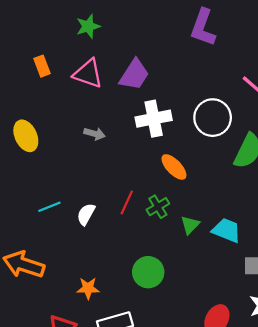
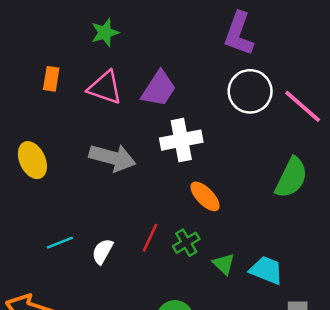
orange rectangle: (42, 66) -> (51, 79), turned 30
white circle: (213, 118) -> (250, 91), moved
gray arrow: (95, 134) -> (112, 158), size x1.8
green triangle: (190, 225) -> (224, 264), turned -30

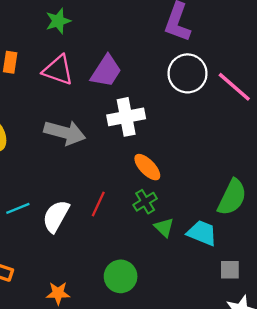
green semicircle: (291, 178) -> (232, 197), moved
green cross: (186, 243) -> (145, 202), moved
white semicircle: (102, 251) -> (56, 216), size x1.4

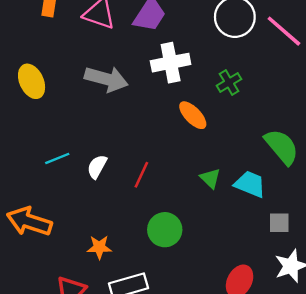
green semicircle: (232, 197) -> (282, 147), turned -66
green cross: (145, 202) -> (229, 82), moved
red line: (98, 204) -> (141, 175), moved
white semicircle: (56, 216) -> (97, 167), size x0.7

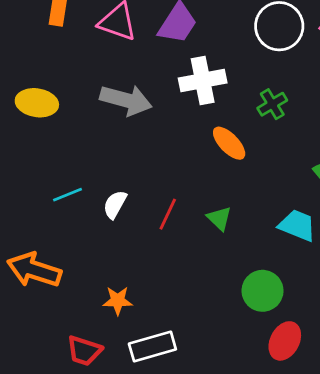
yellow ellipse: (32, 81) -> (37, 103), turned -56
green triangle: (210, 178) -> (219, 218), moved
green circle: (165, 230) -> (263, 291), moved

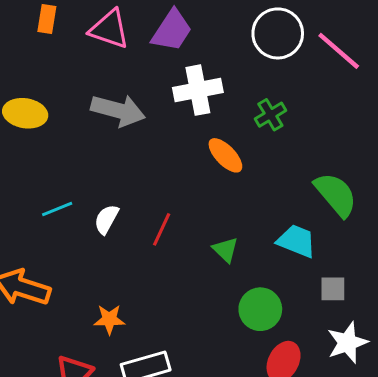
green triangle: (219, 218) -> (225, 250), moved

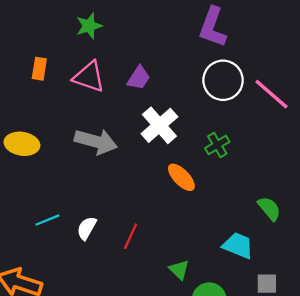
purple trapezoid: (172, 31) -> (139, 78), size x0.7
white cross: (198, 90) -> (159, 125), turned -30
green semicircle: (336, 195) -> (269, 209), size x0.7
green triangle: (225, 250) -> (179, 270), moved

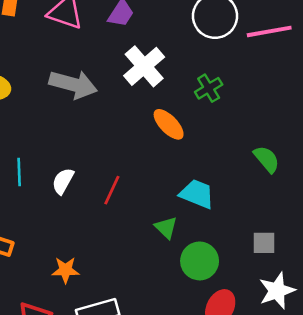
pink line: (272, 94) -> (269, 31), turned -51
cyan line: (47, 220) -> (19, 172), turned -70
cyan trapezoid: (238, 245) -> (197, 194), moved

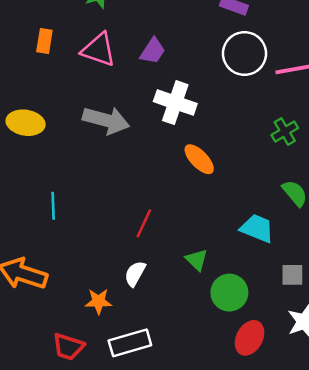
white cross: (144, 66) -> (175, 103), turned -30
green cross: (209, 88) -> (285, 131), moved
white semicircle: (63, 181) -> (135, 274), moved
cyan trapezoid: (197, 194) -> (257, 228), moved

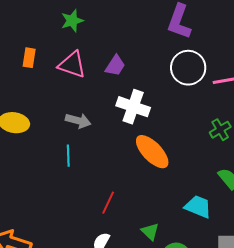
gray arrow: (106, 120) -> (78, 121), size x0.7
orange ellipse: (199, 159) -> (152, 152), size x1.4
cyan line: (53, 206) -> (68, 156), moved

